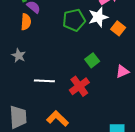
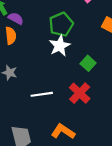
white star: (98, 17) -> (60, 46), moved

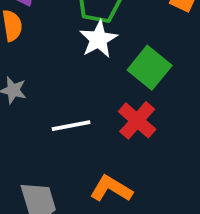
green square: (88, 63) -> (150, 68), size x1.5

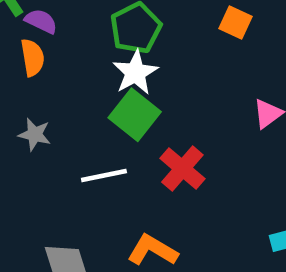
green square: (150, 68) -> (135, 115), moved

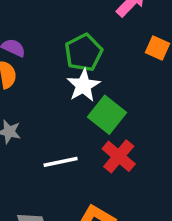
green square: (135, 115) -> (107, 115), moved

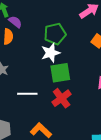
green square: (107, 115) -> (60, 73), turned 30

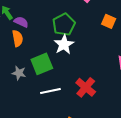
green square: (60, 73) -> (42, 64), moved

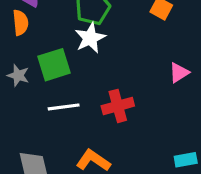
red cross: (86, 87) -> (118, 106), turned 30

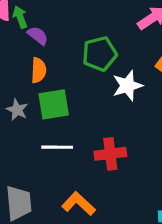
orange semicircle: (21, 23) -> (39, 70), moved
white star: (90, 38) -> (127, 86), moved

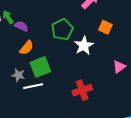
orange semicircle: (39, 70) -> (27, 48), turned 49
white line: (57, 147) -> (33, 86), moved

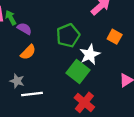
green square: (40, 67) -> (78, 72), moved, turned -35
red cross: (82, 90) -> (84, 102), turned -36

